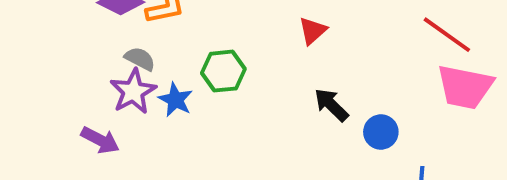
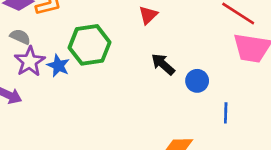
gray semicircle: (140, 59) -> (20, 37), moved
green hexagon: (223, 71) -> (90, 45), size x1.4

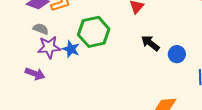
purple star: (30, 61) -> (49, 47), turned 30

